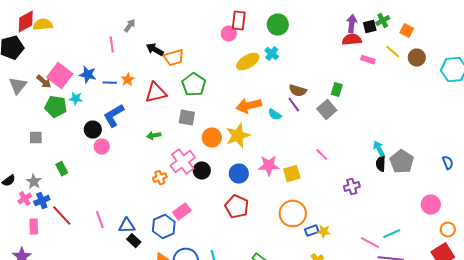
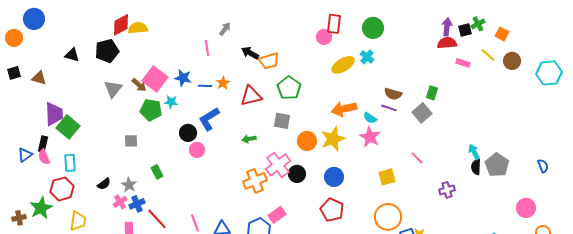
purple line: (294, 105) -> (389, 108), turned -35
pink star: (269, 166) -> (370, 137), moved, turned 30
orange cross: (160, 178) -> (255, 181), size x1.6

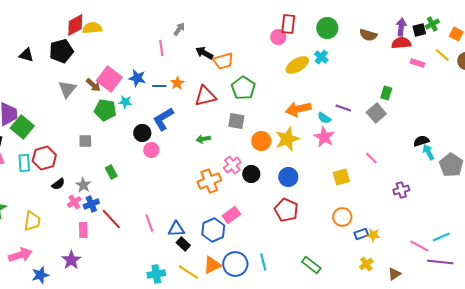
brown semicircle: (393, 94) -> (368, 35), moved
pink cross: (278, 165) -> (232, 165), size x0.7
black semicircle: (476, 167) -> (421, 141), moved, turned 70
red hexagon: (62, 189) -> (44, 158), moved
orange circle: (388, 217) -> (342, 217), size x0.7

